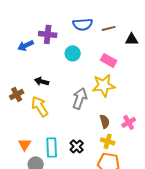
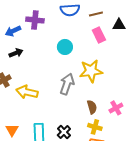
cyan circle: (73, 53) -> (65, 47), moved
pink rectangle: (109, 60) -> (99, 35), moved, turned 35
black arrow: (42, 81) -> (16, 53), moved, turned 144
yellow arrow: (40, 106) -> (27, 92), turned -45

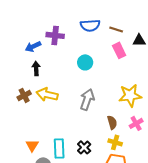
brown line: (96, 14) -> (116, 29), turned 32
black arrow: (16, 53) -> (36, 68), turned -72
yellow star: (91, 71) -> (130, 95), moved
yellow arrow: (27, 92) -> (47, 94), moved

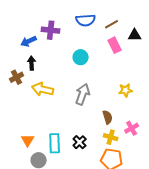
brown line: (116, 29) -> (112, 24), turned -48
brown cross: (24, 95) -> (17, 77), moved
yellow star: (130, 95) -> (126, 90), size x0.6
pink cross: (136, 123) -> (132, 128), moved

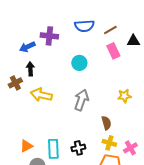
pink cross: (132, 128) -> (130, 148), moved
orange triangle: (28, 140) -> (26, 146), turned 32
black cross: (80, 142) -> (78, 148), turned 32

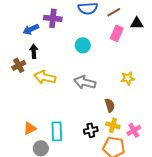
pink rectangle: (113, 51) -> (117, 33), turned 49
gray arrow: (81, 100) -> (85, 82), turned -95
black cross: (78, 148) -> (91, 130), moved

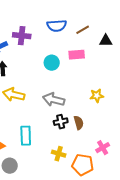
pink rectangle: (117, 33) -> (77, 55), moved, turned 63
yellow cross: (113, 125) -> (59, 154), moved
black cross: (91, 130) -> (61, 122), moved
cyan rectangle: (57, 131) -> (26, 136), moved

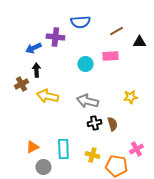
blue semicircle: (57, 26) -> (80, 22), moved
cyan rectangle: (26, 136) -> (63, 149), moved

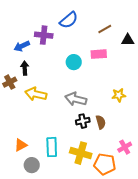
blue semicircle: (80, 22) -> (69, 20), turned -36
yellow cross: (92, 155) -> (81, 153), size x1.5

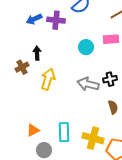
blue arrow: (22, 46) -> (34, 19), moved
yellow arrow: (36, 94) -> (48, 79), turned 95
black cross: (83, 121) -> (110, 79), moved

